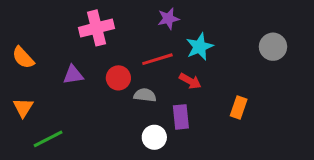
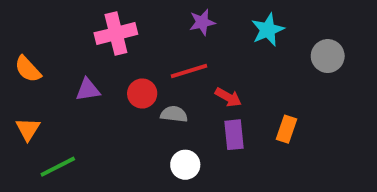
cyan star: (200, 47) -> (268, 30), moved
purple rectangle: (181, 117) -> (234, 135), moved

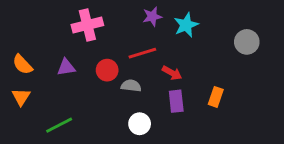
cyan star: (268, 30) -> (186, 25), moved
orange semicircle: (28, 69) -> (22, 64), moved
green line: (58, 167) -> (59, 125), moved

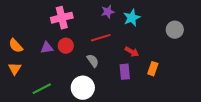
red circle: (107, 70) -> (66, 46), moved
red arrow: (172, 73) -> (132, 52), moved
gray semicircle: (131, 86) -> (93, 61), turned 48
white circle: (140, 124) -> (83, 88), moved, size x1.5

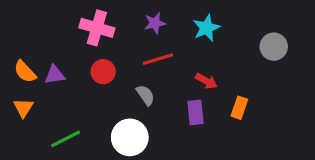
purple star: (108, 12) -> (155, 23), moved
pink cross: (62, 18) -> (97, 28), turned 30
purple triangle: (47, 48) -> (55, 75), moved

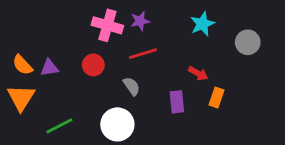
pink cross: (97, 28) -> (107, 25), moved
cyan star: (206, 28) -> (202, 24), moved
red arrow: (206, 81) -> (198, 73), moved
orange triangle: (23, 108) -> (21, 98), size x1.5

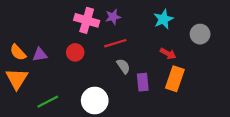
red arrow: (198, 73) -> (168, 54), moved
gray semicircle: (132, 86) -> (123, 66), moved
orange rectangle: (217, 98) -> (175, 79), size x1.5

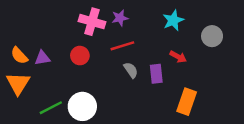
orange rectangle: (175, 79) -> (187, 102), moved
purple rectangle: (143, 82) -> (156, 74), moved
white circle: (95, 100) -> (82, 106), moved

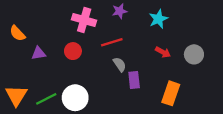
purple star: (120, 18) -> (120, 11), moved
gray circle: (212, 36) -> (194, 54), moved
orange semicircle: (19, 56) -> (17, 33), moved
purple rectangle: (156, 74) -> (134, 80), moved
orange triangle: (18, 83) -> (16, 96), moved

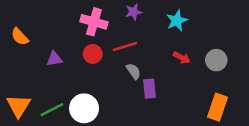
red circle: (73, 51) -> (93, 54), moved
purple triangle: (39, 53) -> (54, 59), moved
orange rectangle: (171, 93) -> (218, 107), moved

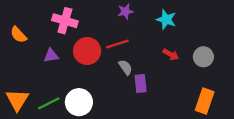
cyan star: (177, 21) -> (166, 20), turned -30
pink cross: (94, 22) -> (65, 21), moved
red circle: (93, 54) -> (87, 51), size x1.5

